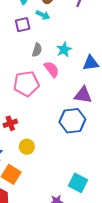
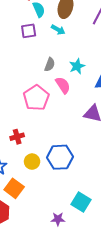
purple square: (23, 25) -> (29, 31), moved
pink pentagon: (26, 84) -> (36, 98), turned -30
blue hexagon: (72, 121) -> (60, 157), moved

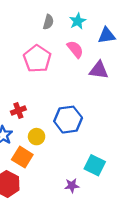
pink semicircle: (63, 85) -> (75, 49), moved
red cross: (17, 137) -> (18, 110), moved
yellow circle: (32, 162) -> (37, 137), moved

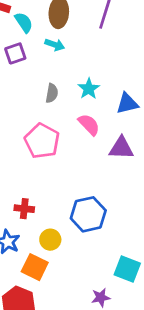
red cross: (18, 110) -> (24, 209), turned 32

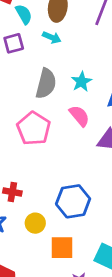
gray semicircle: (52, 93) -> (46, 84), size x1.6
orange square: (35, 267) -> (62, 248), moved, turned -30

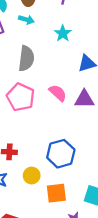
cyan star: (81, 82) -> (63, 33), moved
pink semicircle: (79, 116) -> (58, 93), moved

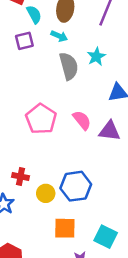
gray semicircle: (26, 58) -> (69, 66), moved, turned -30
yellow circle: (32, 176) -> (46, 193), moved

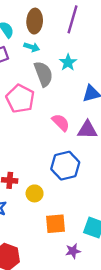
pink pentagon: (41, 119) -> (20, 99), moved
blue hexagon: (76, 186) -> (65, 166), moved

